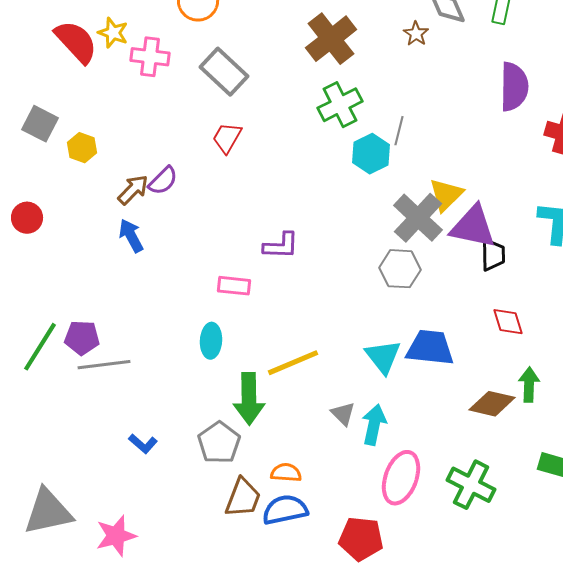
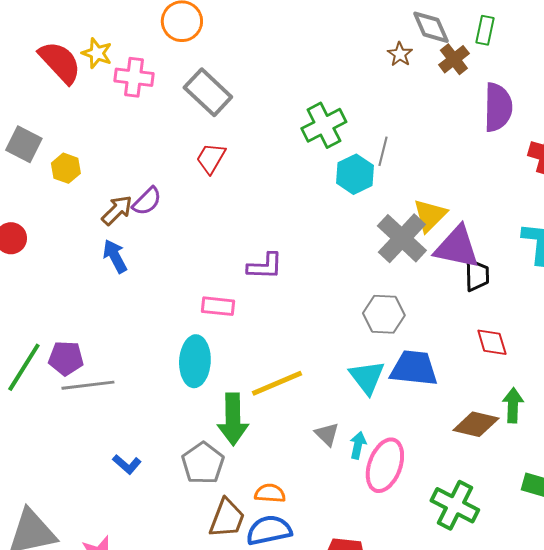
brown cross: (331, 39) -> (454, 59), moved, size x0.6
gray hexagon: (400, 269) -> (384, 314), moved
cyan ellipse: (211, 341) -> (195, 361), size x1.4
cyan arrow: (374, 425) -> (358, 445), size x0.7
pink ellipse: (401, 478) -> (385, 465), moved

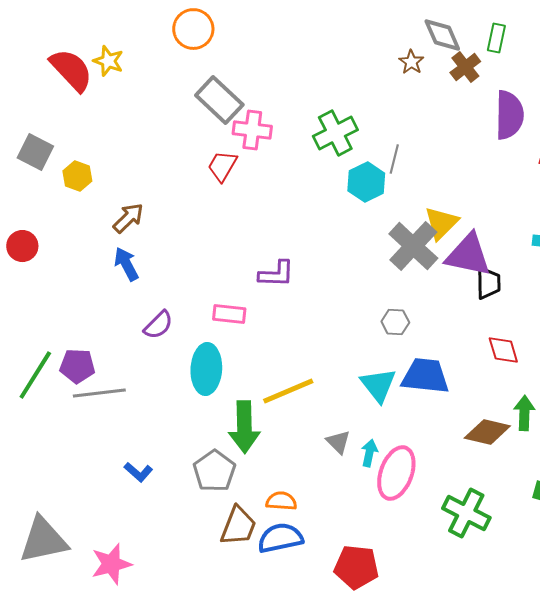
pink cross: (134, 77) -> (252, 130), moved
purple semicircle: (147, 201) -> (158, 325), moved
gray hexagon: (384, 314) -> (395, 322), size x0.7

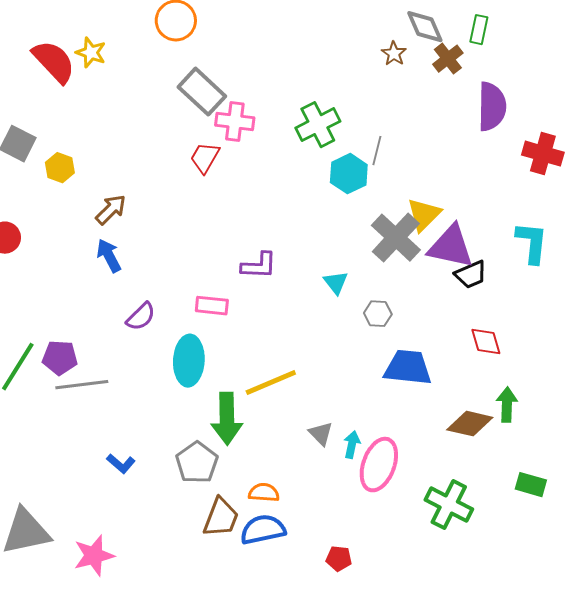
black trapezoid: (488, 283) -> (471, 275), turned 68
cyan triangle: (378, 385) -> (336, 283), moved, size x0.7
red pentagon: (356, 567) -> (339, 559), size x0.6

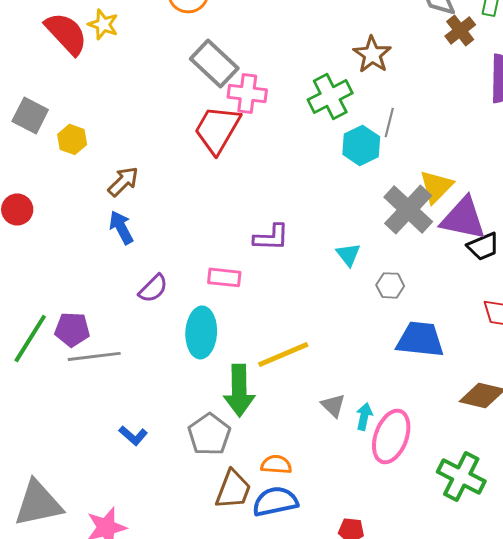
brown star: (394, 54) -> (372, 54), moved, size x1.5
red trapezoid: (205, 158) -> (217, 129), size x1.6

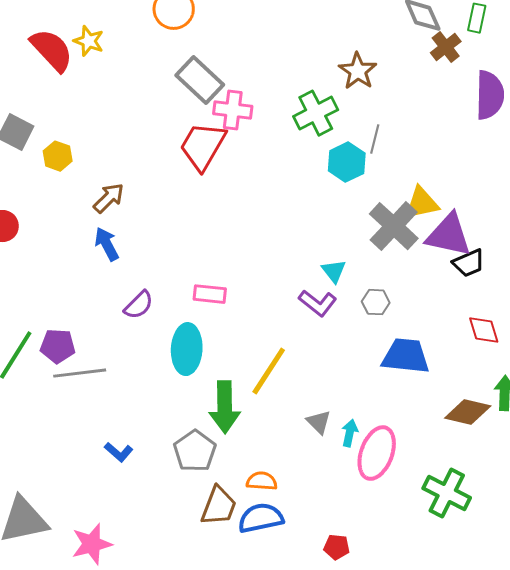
yellow triangle: (436, 186) -> (422, 203), turned 33
purple L-shape: (271, 237) -> (318, 303), moved, turned 36
yellow line: (283, 354) -> (269, 371), turned -34

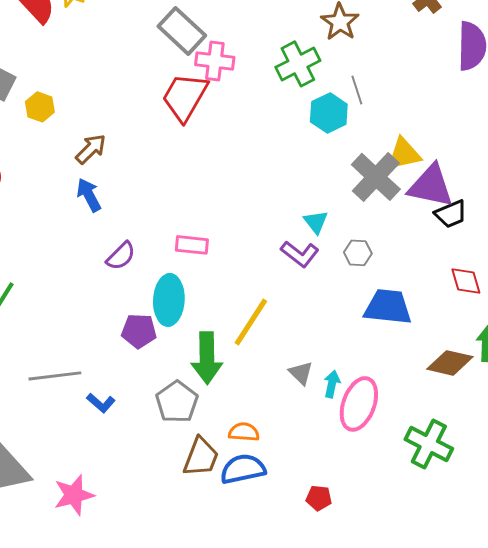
gray line: (375, 139) -> (357, 90), turned -32
purple pentagon: (58, 346) -> (139, 331), moved
gray line: (80, 373) -> (55, 376), moved

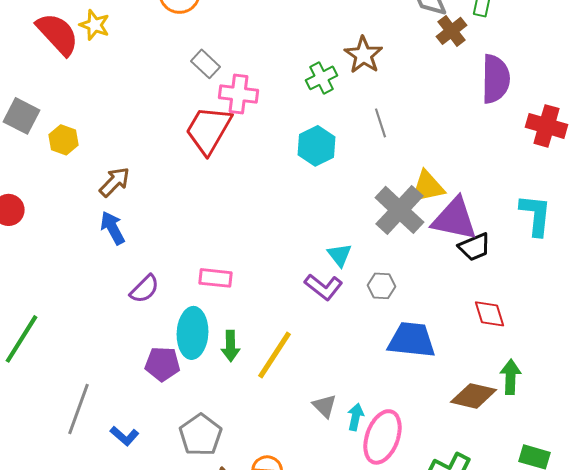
gray rectangle: (182, 31) -> (206, 64), size x0.6
green cross: (298, 64) -> (322, 78), moved, size x0.7
cyan hexagon: (329, 113) -> (316, 146), moved
green arrow: (207, 358) -> (230, 346), moved, size x0.6
gray line: (55, 376) -> (78, 409), turned -63

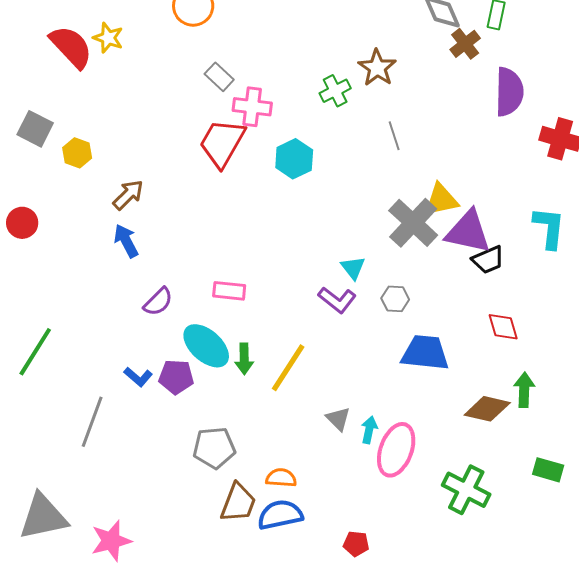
cyan hexagon: (316, 146) -> (294, 159), moved
cyan ellipse: (192, 333) -> (206, 346), turned -51
gray pentagon: (200, 435) -> (214, 448), turned 30
blue L-shape: (124, 436) -> (138, 377), moved

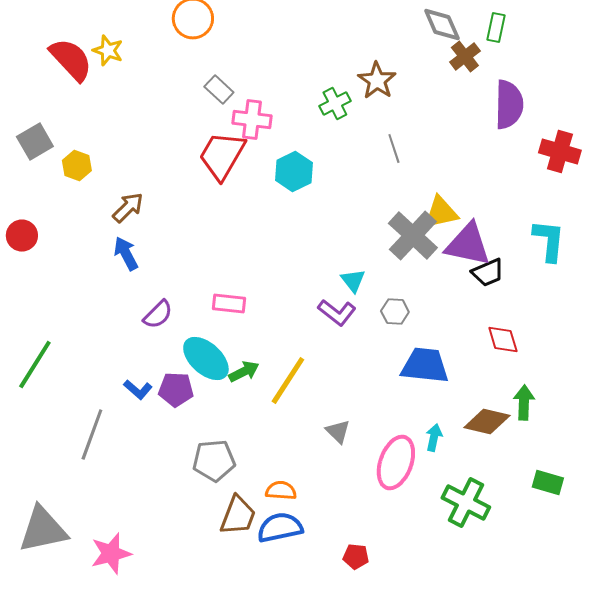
gray square: (35, 129) -> (35, 142), turned 33
green arrow: (244, 359) -> (244, 372), turned -116
cyan arrow: (369, 430) -> (434, 438), moved

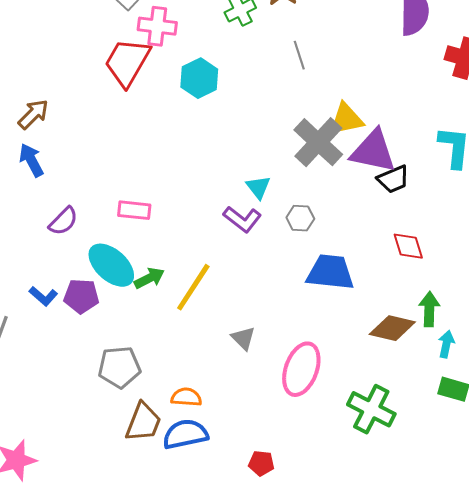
cyan arrow: (434, 438) -> (446, 344), moved

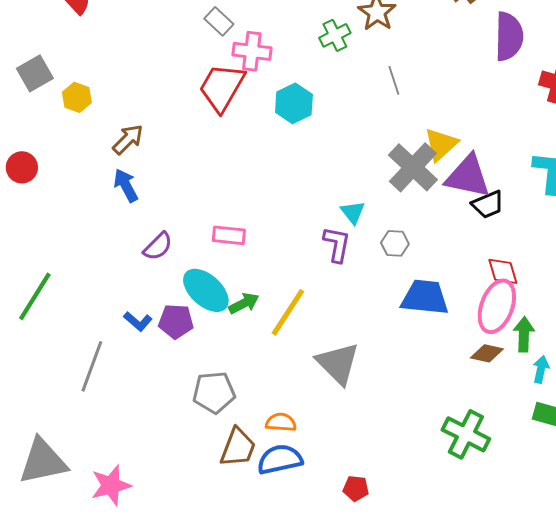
yellow triangle: (346, 119) -> (441, 144), turned -30
purple L-shape: (242, 219) -> (337, 244), turned -117
brown diamond: (392, 328) -> (487, 353), size x0.7
gray triangle: (243, 338) -> (338, 363), size x1.8
pink ellipse: (301, 369) -> (497, 306), moved

